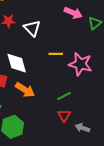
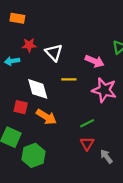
pink arrow: (73, 13) -> (95, 61), moved
yellow line: (56, 54) -> (69, 79), moved
gray arrow: (82, 128) -> (106, 156), turned 32

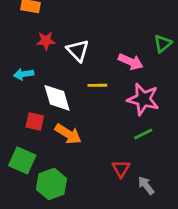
cyan arrow: (12, 61) -> (24, 74), moved
green line: (87, 123) -> (143, 134), moved

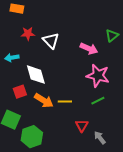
yellow line: (97, 85) -> (65, 102), moved
red square: (35, 121) -> (20, 92), turned -32

